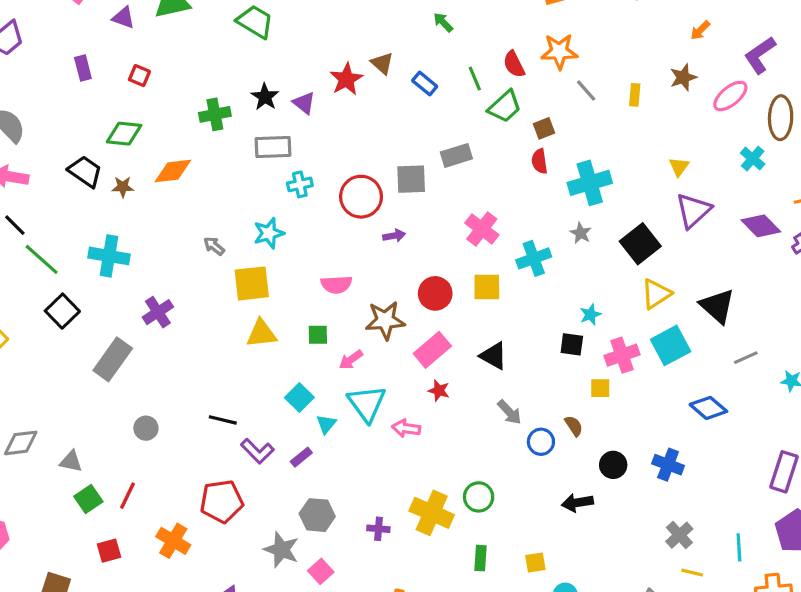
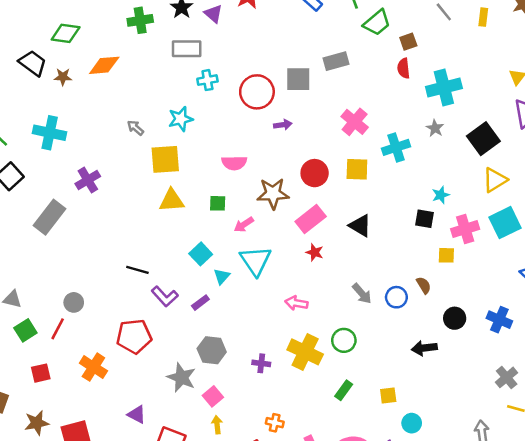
gray arrow: (509, 412) -> (362, 294), moved
gray circle: (146, 428) -> (74, 302), moved
pink arrow: (406, 428) -> (296, 303), moved
green rectangle: (480, 558) -> (344, 390), turned 30

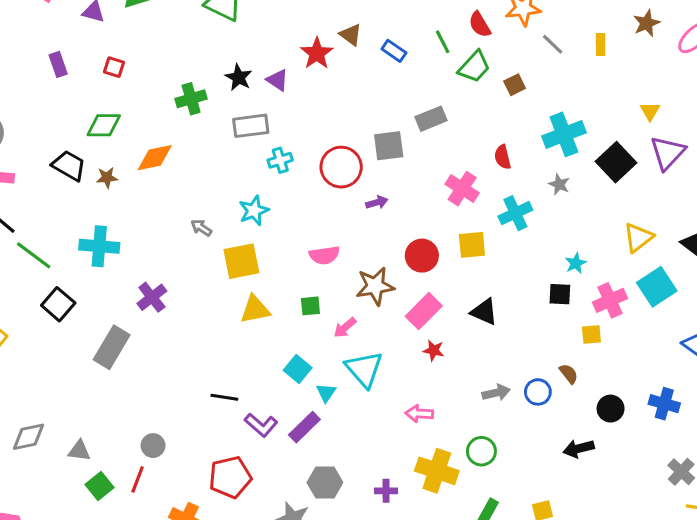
red semicircle: (404, 68) -> (503, 157), moved
black square: (483, 139) -> (616, 162), moved
gray arrow: (362, 294) -> (496, 393), turned -55
purple rectangle: (200, 303) -> (304, 427), size x1.5

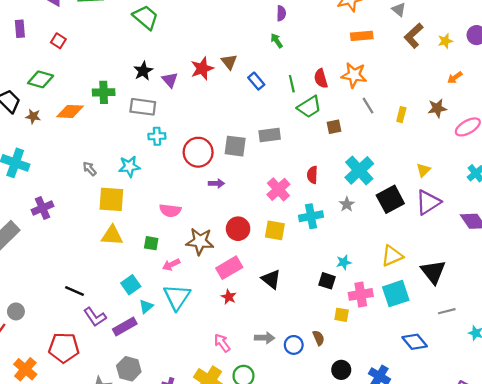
green cross: (191, 99) -> (104, 92), moved
cyan cross: (564, 134) -> (359, 170), turned -36
pink arrow: (419, 414) -> (222, 343), moved, turned 36

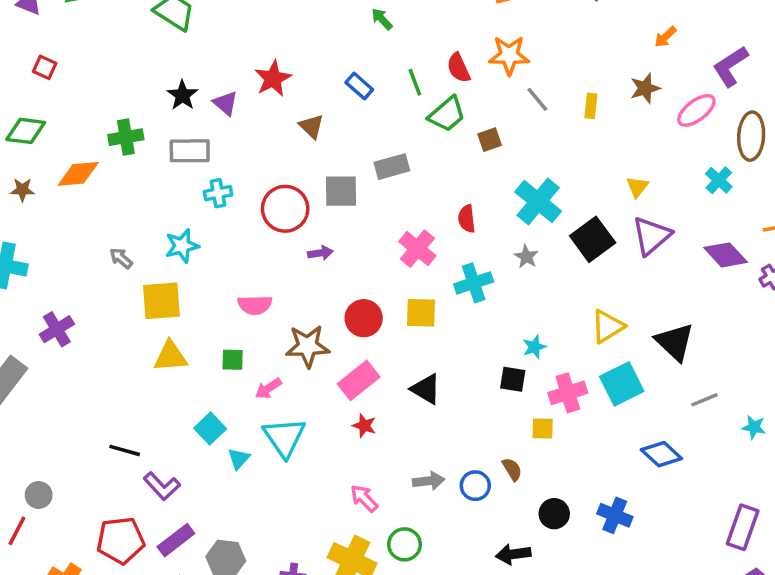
brown triangle: (229, 62) -> (312, 126), moved
purple rectangle: (125, 326) -> (176, 540), moved

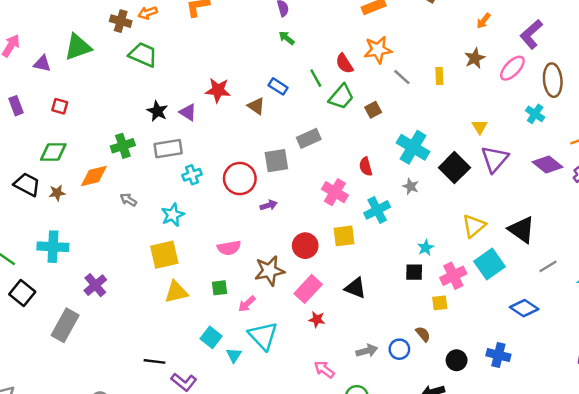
red star: (273, 79) -> (218, 90), turned -30
brown triangle: (312, 126) -> (256, 106), moved
gray arrow: (121, 258) -> (128, 200), moved

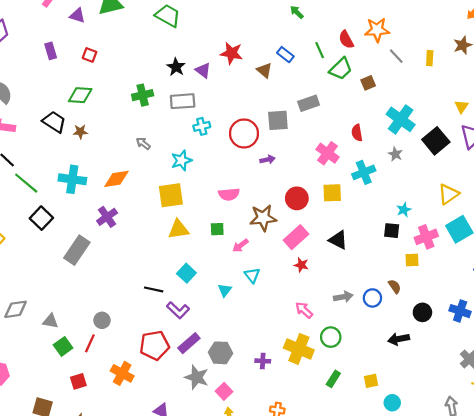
orange diamond: (94, 176) -> (116, 179), moved
cyan triangle: (263, 336) -> (252, 275), size x0.6
cyan square: (211, 337) -> (186, 273), moved

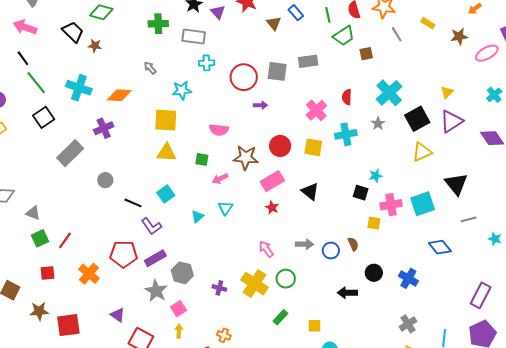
yellow rectangle: (430, 58) -> (428, 23), moved, turned -72
yellow triangle: (448, 194) -> (422, 152), moved
gray circle: (102, 320) -> (105, 180), moved

